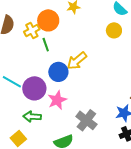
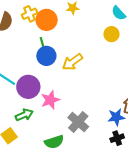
yellow cross: (32, 30) -> (30, 14), moved
blue circle: (58, 72) -> (46, 56), moved
green arrow: (32, 117) -> (24, 115), turned 150

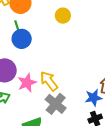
yellow circle: (112, 34) -> (63, 16), moved
yellow arrow: (72, 62) -> (49, 81), moved, turned 90

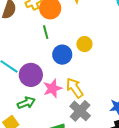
yellow circle: (63, 16) -> (84, 44), moved
blue circle: (22, 39) -> (62, 55), moved

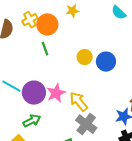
blue circle: (62, 55) -> (106, 62), moved
pink star: (53, 88) -> (56, 93), moved

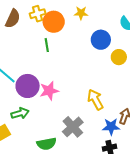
yellow circle: (85, 57) -> (119, 57), moved
blue circle: (106, 62) -> (101, 40), moved
yellow arrow: (79, 102) -> (95, 99), moved

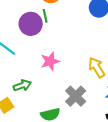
purple circle: (28, 86) -> (31, 24), moved

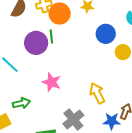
pink star: (50, 61) -> (52, 82), turned 30

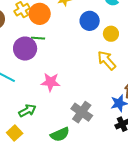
green line: (51, 36) -> (38, 38), turned -64
yellow arrow: (97, 93) -> (107, 60), moved

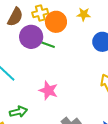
purple circle: (25, 49) -> (31, 37), moved

